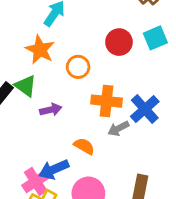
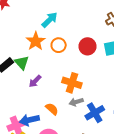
orange circle: (78, 67) -> (59, 45), moved
blue cross: (145, 109) -> (95, 113), moved
purple arrow: (51, 110) -> (35, 81), turned 136

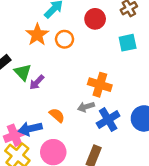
red circle: (88, 46) -> (95, 19), moved
green triangle: (22, 63) -> (23, 72), moved
orange cross: (72, 83) -> (100, 85), moved

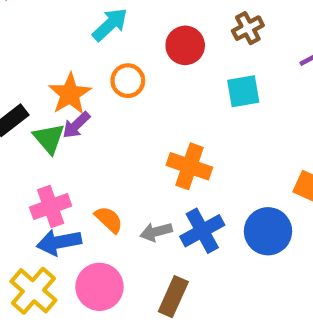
orange star: (37, 35) -> (70, 94), moved
purple arrow: (37, 82) -> (76, 125), moved
gray arrow: (86, 107) -> (156, 232), moved
pink cross: (14, 135) -> (51, 207), moved

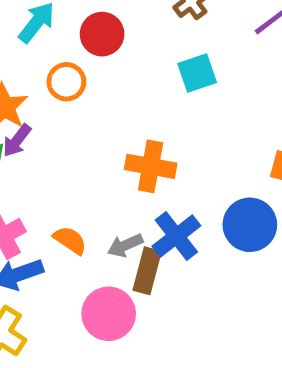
red circle: (185, 45) -> (102, 34), moved
pink circle: (99, 287) -> (109, 314), moved
brown rectangle: (173, 297) -> (147, 271), moved

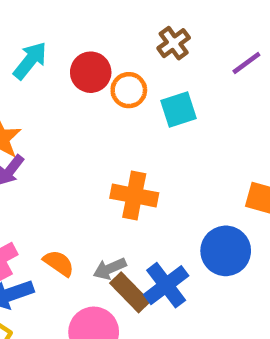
orange circle: (66, 82) -> (129, 90), moved
blue cross: (176, 236) -> (166, 285), moved
brown rectangle: (147, 271) -> (130, 292), turned -60

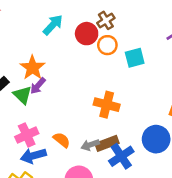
brown cross: (174, 43) -> (106, 20), moved
brown rectangle: (130, 292) -> (107, 143), moved, turned -70

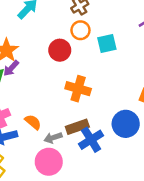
red circle: (87, 34) -> (60, 50), moved
gray arrow: (90, 145) -> (53, 138), moved

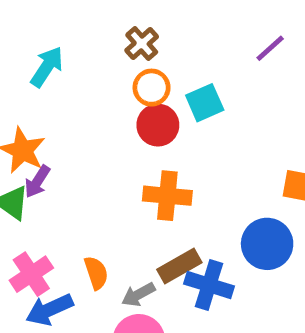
red circle: (60, 50) -> (158, 125), moved
orange semicircle: (33, 122) -> (96, 273), turned 42
blue cross: (91, 140) -> (209, 285), turned -30

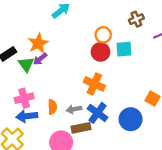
brown cross: (142, 43) -> (136, 19), moved
brown rectangle: (179, 266) -> (81, 128), moved
blue cross: (209, 285) -> (98, 113), moved
gray arrow: (138, 295) -> (74, 109), moved

